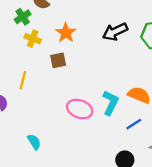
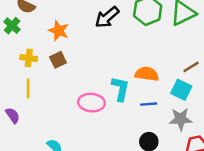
yellow cross: (33, 39) -> (29, 58), moved
blue line: (134, 124) -> (149, 104), turned 42

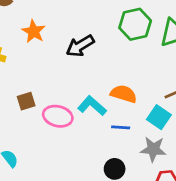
black arrow: (107, 17) -> (80, 46), moved
brown square: (58, 60) -> (26, 101), moved
cyan L-shape: (120, 89) -> (92, 106), turned -70

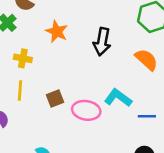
black arrow: (80, 46) -> (102, 42), turned -44
orange semicircle: (124, 94) -> (146, 60), moved, turned 30

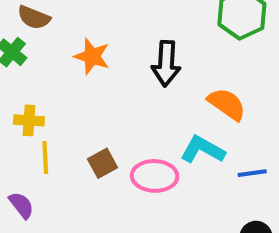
yellow cross: (23, 58) -> (29, 120), moved
orange semicircle: (146, 60) -> (227, 104), moved

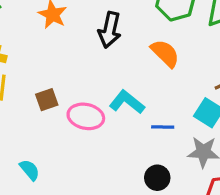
orange semicircle: (227, 104) -> (165, 53), moved

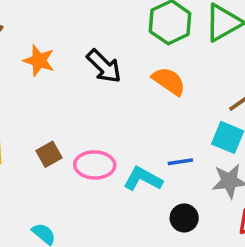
black arrow: (110, 30) -> (104, 66), turned -48
cyan L-shape: (127, 102) -> (143, 179), moved

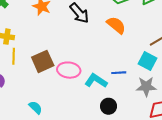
brown square: (49, 154) -> (43, 61), size x1.5
black circle: (184, 218) -> (109, 106), moved

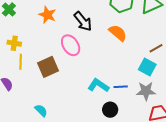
pink ellipse: (69, 70) -> (71, 45), moved, turned 50
blue line: (119, 73) -> (121, 87), moved

